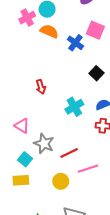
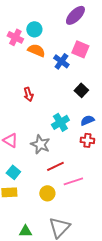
pink cross: (27, 18) -> (15, 37), turned -35
red arrow: (41, 87) -> (28, 94), moved
gray star: (44, 144) -> (40, 144), moved

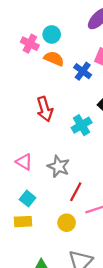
red arrow: (28, 94) -> (45, 109), size x1.5
cyan cross: (60, 122) -> (82, 125), moved
red line: (55, 166) -> (76, 192), turned -36

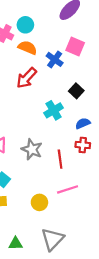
red arrow: (45, 109) -> (26, 78), moved, turned 60
red line: (76, 192) -> (60, 159), moved, turned -36

